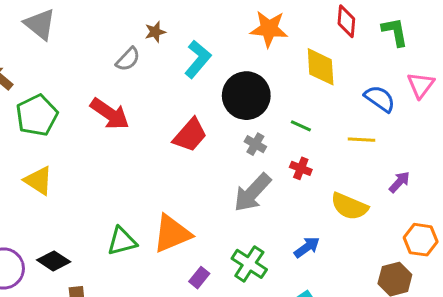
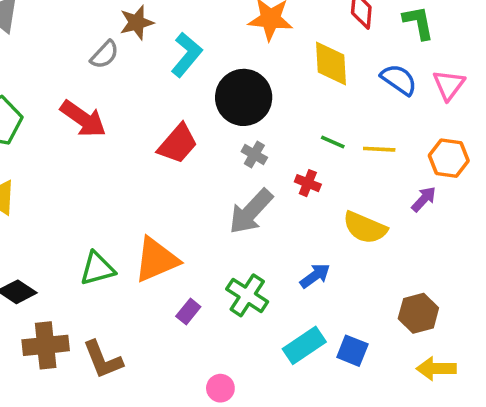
brown star: (155, 32) -> (137, 23), size x1.4
blue semicircle: (380, 99) -> (399, 80), moved
green line: (301, 126) -> (333, 142), moved
orange hexagon: (421, 240) -> (449, 158), moved

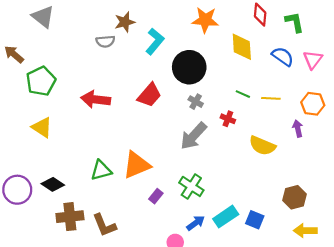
gray semicircle: (105, 55) -> (105, 41), turned 42
red arrow: (83, 119) -> (96, 99), moved, turned 152
purple arrow: (424, 199) -> (298, 128), turned -56
blue arrow: (315, 276) -> (196, 223), moved

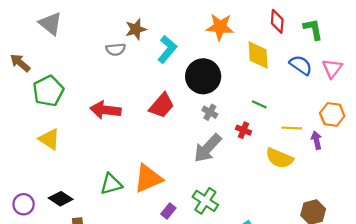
yellow line: (271, 98) -> (292, 128), moved
purple circle: (17, 190) -> (24, 204), size x0.7

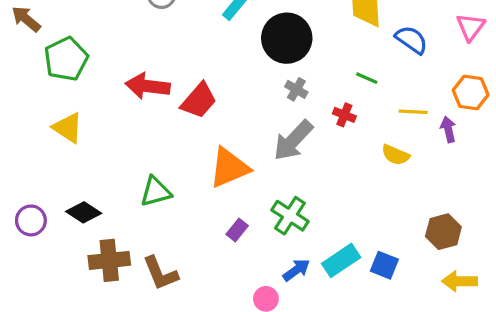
blue semicircle: (301, 65) -> (411, 40), moved
red trapezoid: (162, 105) -> (199, 101), moved
yellow semicircle: (279, 158) -> (395, 155), size x0.7
orange triangle: (148, 178) -> (229, 168), moved

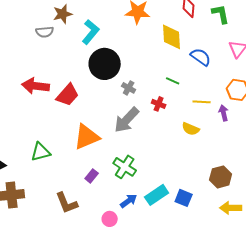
black circle: (287, 38) -> (105, 64), moved
brown L-shape: (160, 273) -> (67, 203), moved

